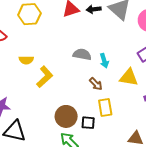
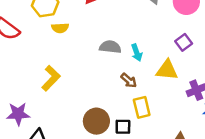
yellow semicircle: (26, 60) -> (60, 28), moved
yellow L-shape: (45, 77) -> (51, 78), moved

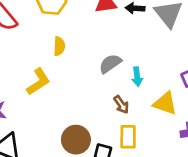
yellow semicircle: (60, 28) -> (59, 46), moved, turned -98
gray semicircle: (110, 47) -> (110, 64), turned -55

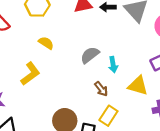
yellow semicircle: (59, 46) -> (46, 43), turned -56
yellow rectangle: (128, 137) -> (108, 116), turned 36

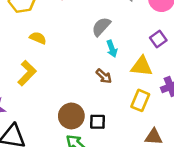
gray semicircle: (90, 55) -> (101, 27), moved
yellow rectangle: (108, 116) -> (140, 100), moved

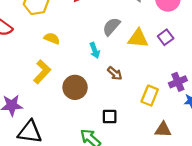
cyan arrow: (112, 49) -> (95, 50), moved
yellow triangle: (142, 66) -> (138, 38), moved
brown circle: (71, 116) -> (75, 87), moved

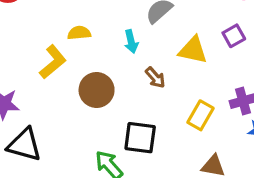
yellow semicircle: (52, 38) -> (79, 33), moved, turned -35
yellow triangle: (138, 38) -> (193, 50), moved
black square: (110, 117) -> (140, 138), size x1.5

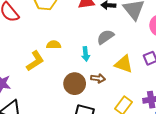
brown arrow: (155, 77) -> (98, 78), turned -48
brown circle: (97, 90) -> (75, 84), moved

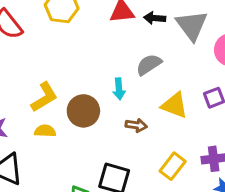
yellow semicircle: (54, 45) -> (45, 131), moved
brown circle: (75, 84) -> (83, 111), moved

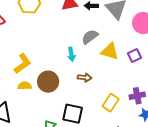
yellow triangle: (175, 105) -> (110, 51), moved
brown circle: (83, 111) -> (48, 82), moved

